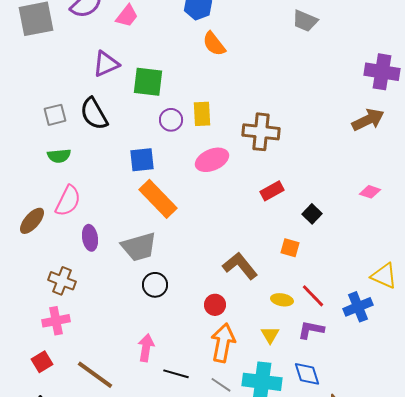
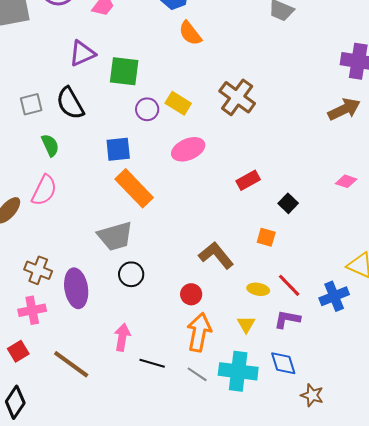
yellow rectangle: (202, 114) -> (178, 103), turned -55
brown cross: (261, 132) -> (237, 97), moved, turned 30
green semicircle: (59, 156) -> (50, 145), moved, turned -110
purple ellipse: (90, 238) -> (76, 288), moved, size x1.5

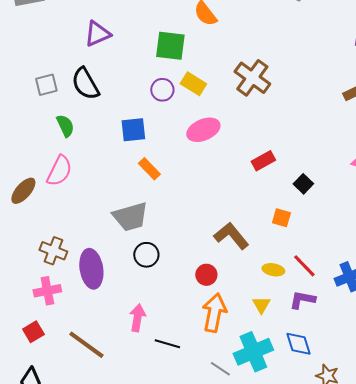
green square: (124, 71) -> (170, 46), moved
orange rectangle: (134, 188) -> (149, 169), size x0.6
cyan cross: (238, 371) -> (253, 352), turned -30
gray line: (197, 374) -> (220, 369), moved

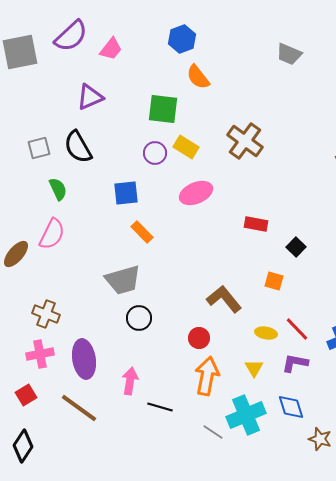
red rectangle: (263, 161) -> (256, 224), turned 40
purple ellipse: (91, 269) -> (84, 359), moved

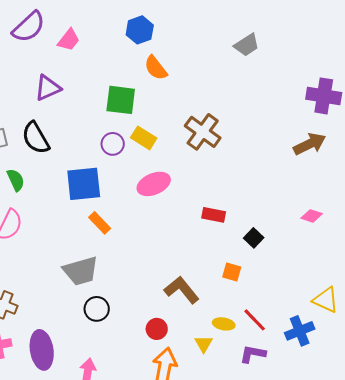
gray trapezoid: (289, 54) -> (247, 45), turned -56
blue square: (126, 193) -> (84, 184), size x1.4
yellow triangle: (254, 368) -> (204, 344), moved

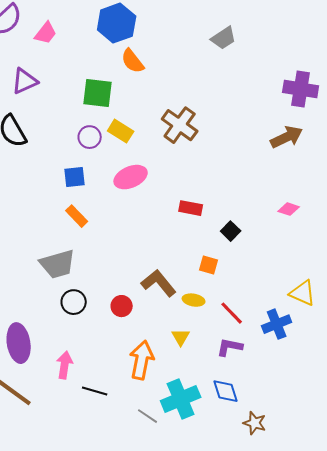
blue hexagon: (140, 30) -> (117, 23), size x1.4
blue square: (84, 184) -> (75, 177), moved, size x0.6
yellow ellipse: (224, 324) -> (194, 300), moved
red circle: (157, 329) -> (122, 306), moved

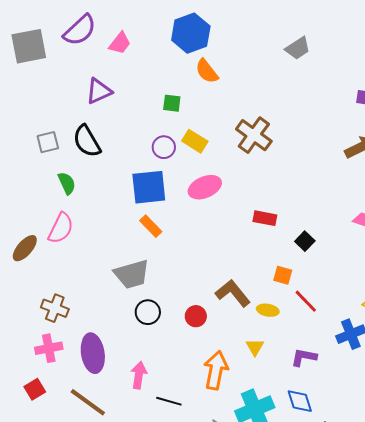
green square: (98, 93) -> (172, 103), size x0.6
blue square: (75, 177) -> (149, 187), size x1.6
red line: (232, 313) -> (306, 301), moved

